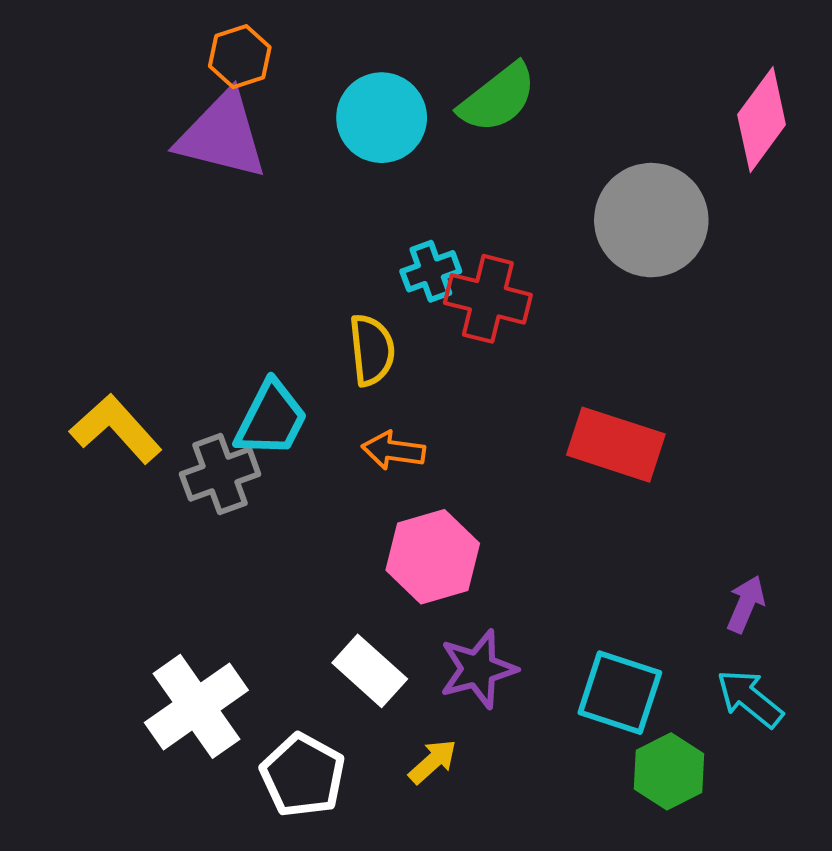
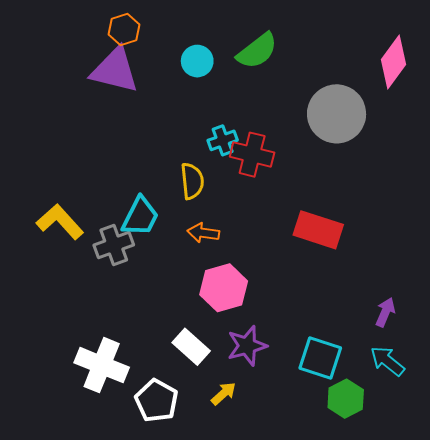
cyan circle: (382, 118) -> (197, 61), size x0.7
white cross: (196, 706) -> (102, 365), turned -33

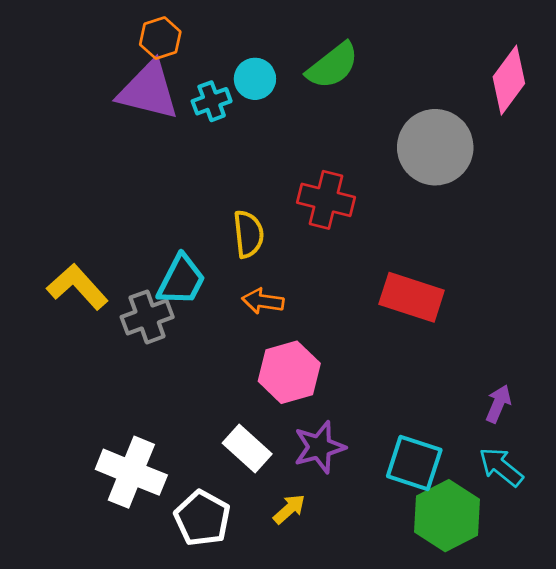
cyan cross: (223, 140) -> (212, 101), moved
green hexagon: (346, 399) -> (447, 516), size x1.4

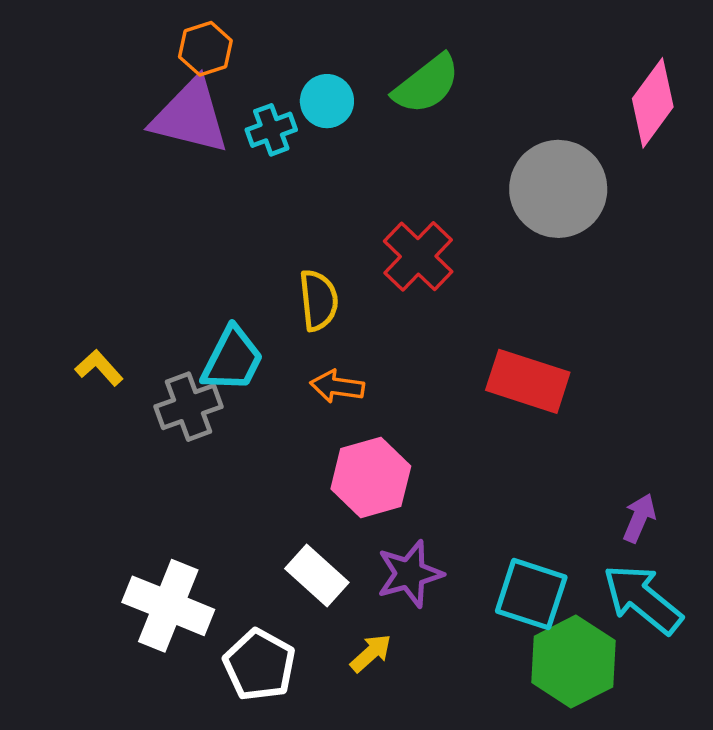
red cross: (326, 200) -> (418, 256), turned 30
yellow L-shape: (77, 287) -> (99, 368), size x0.6
cyan arrow: (501, 467) -> (643, 599), size x1.4

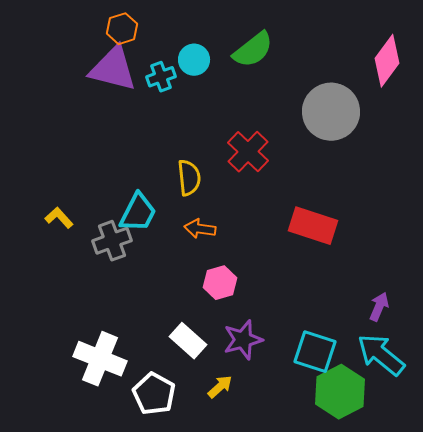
pink hexagon: (371, 478) -> (220, 283), size x0.7

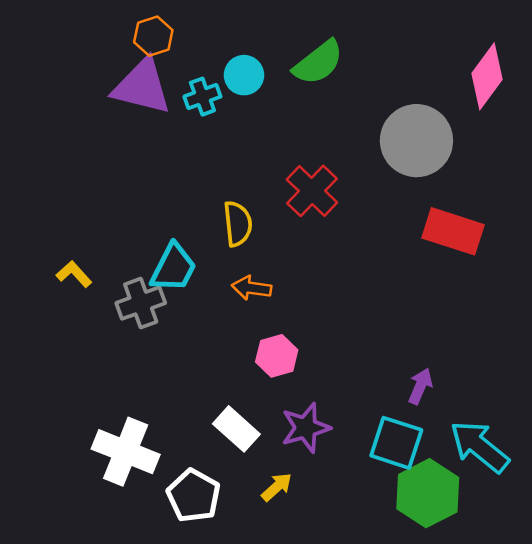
red rectangle: (313, 226) -> (453, 231), moved
purple arrow: (379, 307) -> (420, 386), moved

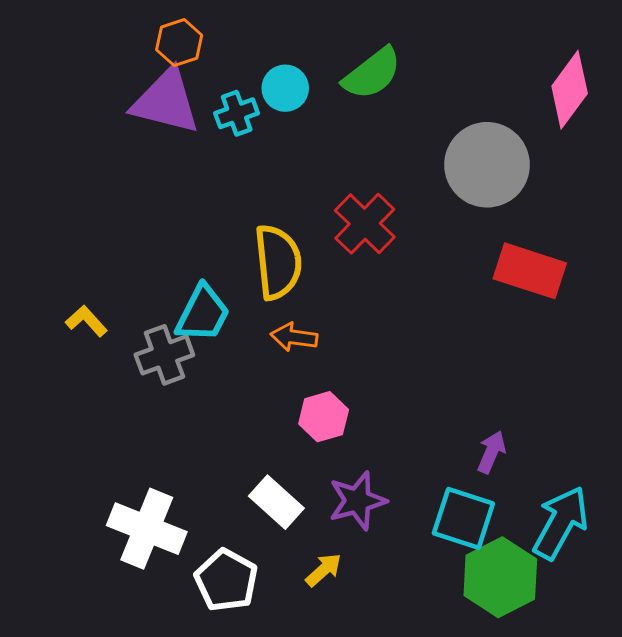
yellow semicircle: (238, 224) -> (278, 262), size x1.4
cyan arrow: (479, 447) -> (561, 523), turned 80

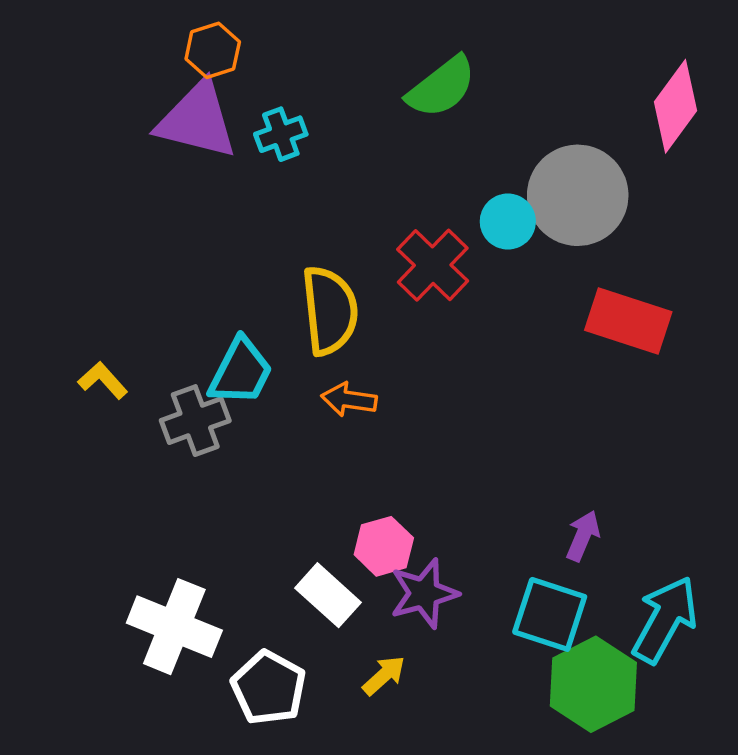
cyan circle: (285, 88) -> (508, 221), moved
pink hexagon: (324, 417) -> (384, 546), moved

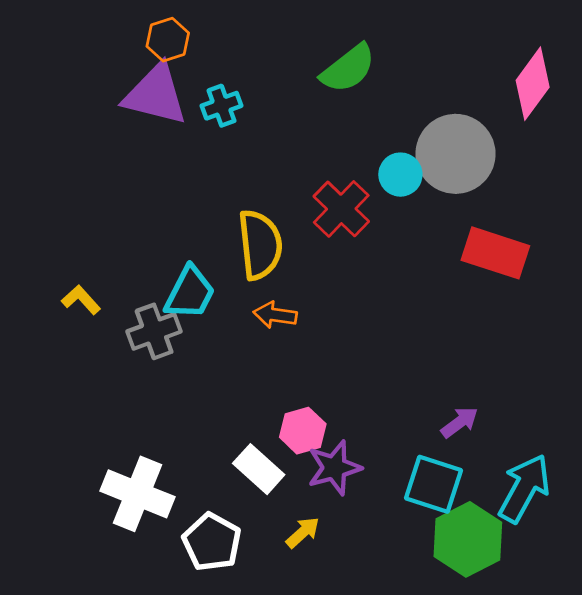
purple arrow: (583, 536) -> (460, 422), turned 30

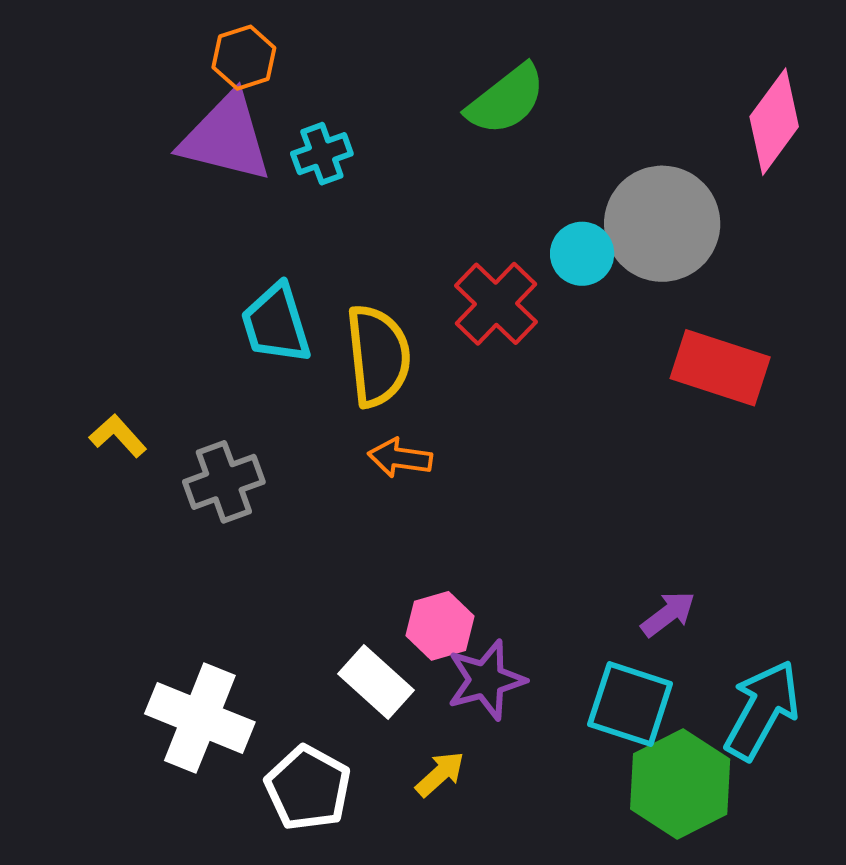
cyan trapezoid: (190, 293) -> (276, 324), moved, turned 136

